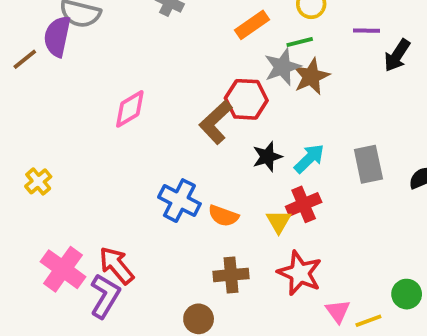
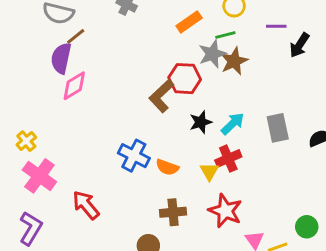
purple semicircle: (57, 36) -> (61, 58), moved
brown line: (25, 59) -> (76, 36), moved
pink diamond: (130, 109) -> (74, 86), moved
pink cross: (63, 269) -> (39, 176), moved
purple L-shape: (105, 296) -> (31, 228), moved

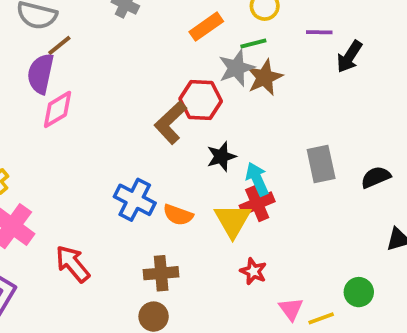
cyan arrow: (233, 124) -> (257, 179), moved, turned -70
yellow triangle: (209, 172) -> (233, 221), size x1.5
red star: (225, 211) -> (253, 271), size x0.6
brown cross: (173, 212) -> (161, 273), moved

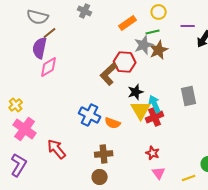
yellow triangle: (233, 221) -> (141, 110), moved
pink triangle: (291, 309) -> (159, 173), moved

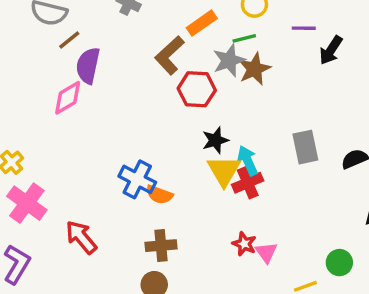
purple semicircle: (40, 48) -> (88, 66), moved
brown L-shape: (109, 74) -> (170, 55), moved
orange semicircle: (113, 123) -> (159, 195), moved
pink triangle: (159, 173) -> (266, 252), moved

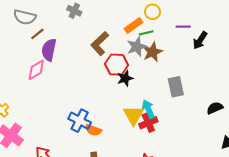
orange rectangle: (202, 23) -> (133, 26), moved
black star: (215, 140) -> (125, 78), moved
gray rectangle: (305, 147) -> (176, 87), moved

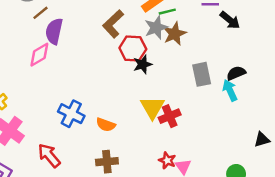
black arrow: (200, 40) -> (230, 20), turned -84
black semicircle: (215, 108) -> (236, 73), moved
cyan arrow: (148, 109) -> (230, 90), moved
blue cross: (80, 121) -> (71, 114), moved

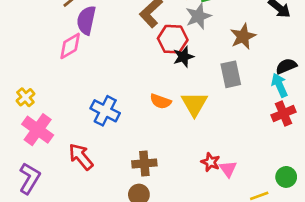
brown star: (175, 34) -> (243, 36), moved
gray rectangle: (202, 74) -> (231, 74), moved
red cross: (170, 116) -> (283, 113), moved
orange semicircle: (106, 125) -> (161, 101), moved

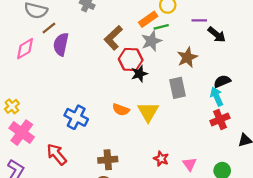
pink diamond: (70, 46) -> (25, 49), moved
pink triangle: (228, 169) -> (189, 164), moved

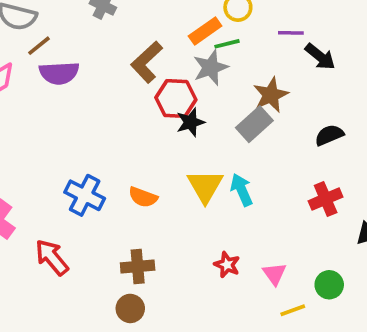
purple semicircle: (61, 44) -> (59, 73), turned -105
gray rectangle: (177, 88) -> (254, 124), moved, turned 60
cyan arrow: (217, 97) -> (242, 190), moved
orange semicircle: (121, 110) -> (143, 197), moved

